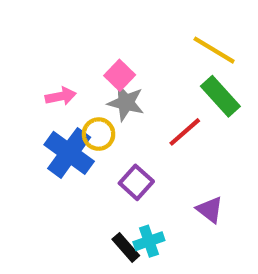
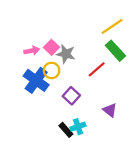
yellow line: (214, 50) -> (112, 26), turned -65
pink square: (120, 75) -> (52, 47), moved

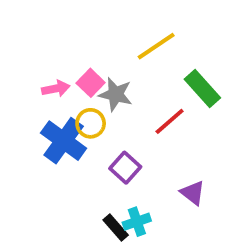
yellow line: (112, 26) -> (156, 46), moved

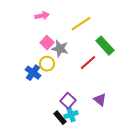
pink arrow: (56, 89) -> (42, 16), moved
blue cross: (64, 141) -> (33, 73), size x0.7
purple square: (125, 168) -> (68, 101), moved

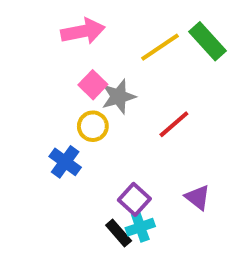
pink arrow: (42, 16) -> (83, 31), size x1.5
green rectangle: (105, 46) -> (207, 41), moved
gray star: (60, 49) -> (119, 97), turned -30
blue cross: (33, 73) -> (65, 162), moved

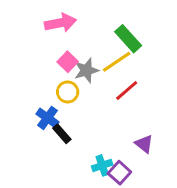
green rectangle: (207, 41) -> (128, 39), moved
yellow line: (160, 47) -> (117, 62), moved
purple square: (134, 199) -> (119, 173), moved
black rectangle: (119, 233) -> (62, 134), moved

